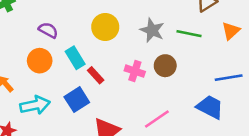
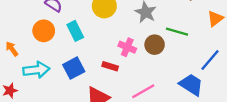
green line: (189, 34) -> (177, 32), moved
red rectangle: (96, 75) -> (110, 66), moved, turned -35
blue line: (229, 78) -> (210, 60), turned -45

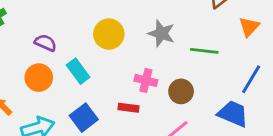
brown circle: (155, 45) -> (181, 91), moved

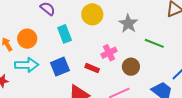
orange circle: (39, 78) -> (27, 39), moved
pink cross: (146, 80) -> (109, 53), turned 35

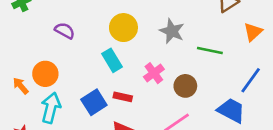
cyan rectangle: (65, 34) -> (112, 60), moved
cyan arrow: (27, 65) -> (51, 108), turned -65
red rectangle: (92, 68) -> (123, 97), moved

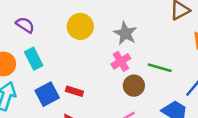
green line: (210, 50) -> (160, 68), moved
cyan rectangle: (112, 60) -> (34, 59), moved
pink cross: (154, 73) -> (121, 61), moved

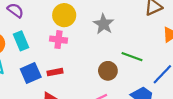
pink cross: (121, 61) -> (59, 40), moved, turned 35
red rectangle: (74, 91) -> (55, 72), turned -32

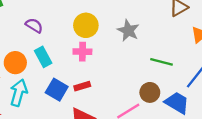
brown circle: (108, 71) -> (150, 92), moved
blue square: (31, 73) -> (57, 90), turned -30

